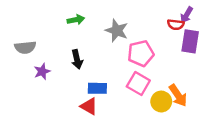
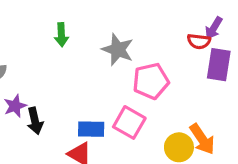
green arrow: (76, 20) -> (61, 35), turned 98
black arrow: (77, 59) -> (35, 121), moved
pink square: (138, 83) -> (129, 122), moved

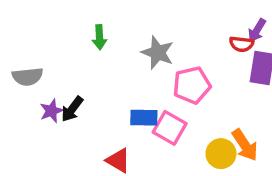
black arrow: (35, 121) -> (72, 109), moved, turned 50
blue rectangle: (91, 129) -> (144, 118), moved

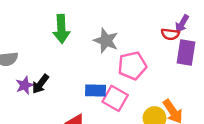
green arrow: (99, 37) -> (61, 29), size x1.5

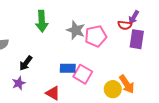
pink pentagon: (132, 66) -> (96, 36), moved
purple star: (25, 85) -> (19, 83), moved

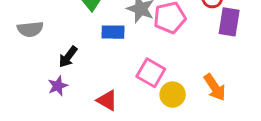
blue rectangle: (68, 68) -> (113, 32), moved
yellow circle: (113, 89) -> (173, 95), moved

